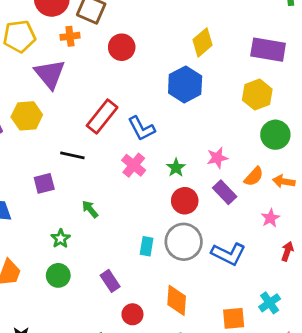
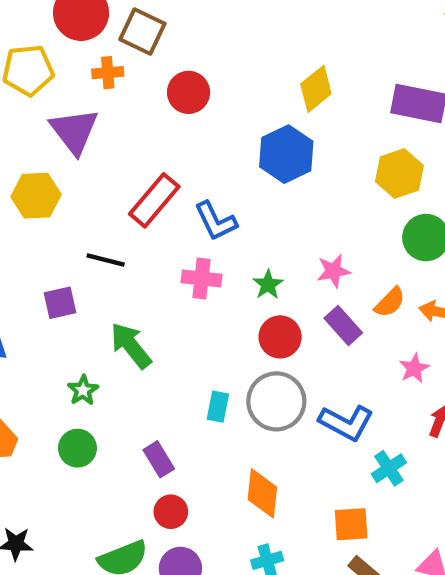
pink cross: (134, 165) -> (202, 279), turned -35
green arrow: (90, 209) -> (131, 346), size x1.6
cyan cross: (270, 303) -> (389, 468), moved
red circle: (132, 314) -> (171, 512), moved

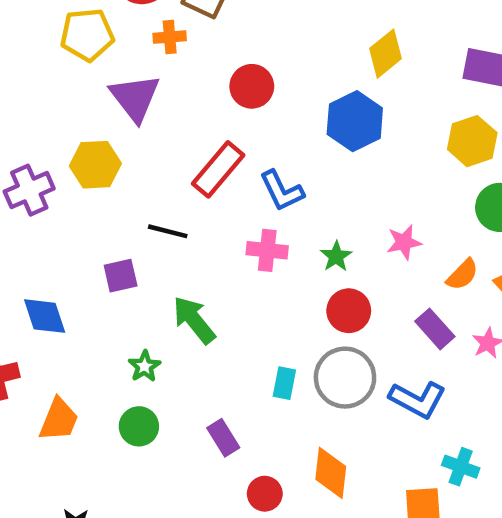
red circle: (189, 92) -> (252, 86), moved
purple rectangle: (343, 325) -> (435, 329), moved
cyan cross: (389, 468) -> (461, 467), moved, turned -36
red circle: (171, 512) -> (265, 494), moved

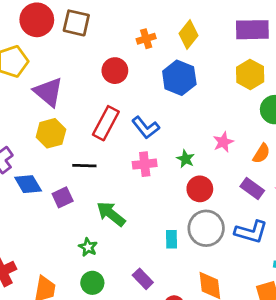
orange cross: (170, 37) -> (146, 39), moved
yellow hexagon: (95, 165) -> (51, 133), moved
blue diamond: (45, 316) -> (28, 184), moved

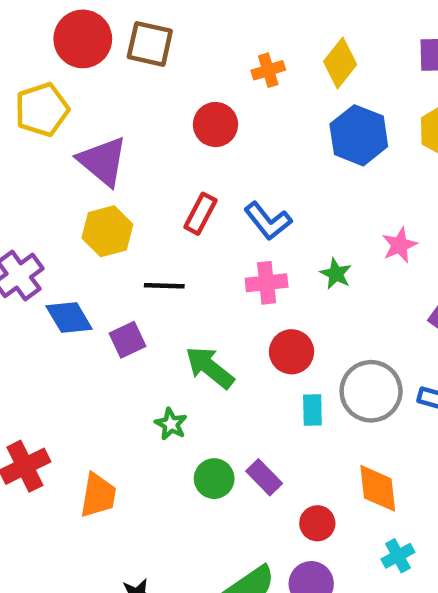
blue hexagon: (179, 78) -> (359, 135), moved
red rectangle: (106, 123) -> (200, 214), size x0.7
red circle: (200, 189) -> (292, 352), moved
green circle: (92, 283) -> (214, 479), moved

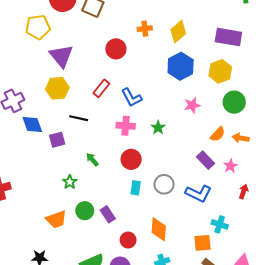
pink star: (400, 245) -> (192, 105), moved
green arrow: (210, 367) -> (92, 159), size x0.6
gray circle: (371, 391) -> (164, 184), size x0.7
orange trapezoid: (98, 495) -> (56, 219), moved, turned 50

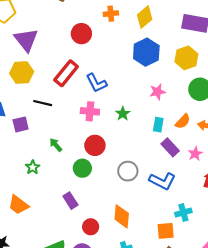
red rectangle: (101, 88) -> (66, 73), size x1.4
cyan rectangle: (136, 188) -> (158, 125), moved
green circle: (85, 211) -> (82, 168), moved
orange trapezoid: (56, 219) -> (18, 205), turned 55
cyan cross: (220, 224) -> (183, 213), turned -35

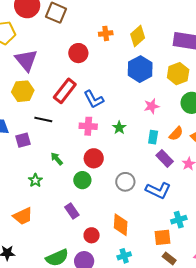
orange trapezoid: (18, 205) -> (23, 216), turned -60

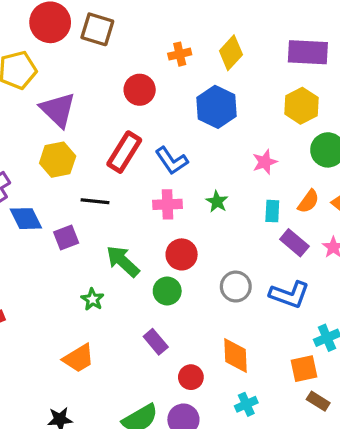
blue hexagon: (140, 69) -> (217, 107), moved
green arrow: (57, 159) -> (123, 261), size x1.6

